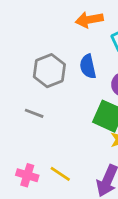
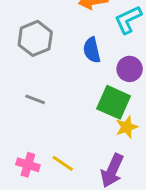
gray hexagon: (49, 71) -> (35, 38), moved

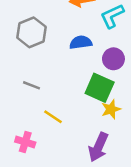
blue semicircle: (92, 50) -> (81, 42), turned 95
yellow line: (63, 163) -> (53, 117), moved

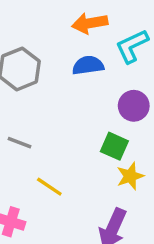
blue semicircle: (81, 42) -> (88, 65), moved
green square: (100, 88) -> (114, 146), size x0.7

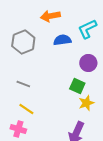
orange arrow: (90, 23) -> (50, 16), moved
yellow line: (49, 187) -> (26, 109), moved

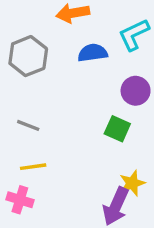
yellow star: (86, 103) -> (132, 183), moved
yellow line: (26, 109) -> (33, 167), turned -42

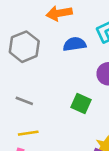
green square: (117, 129) -> (81, 103), moved

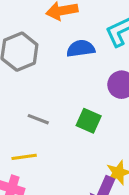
gray line: (24, 101) -> (38, 119), moved

